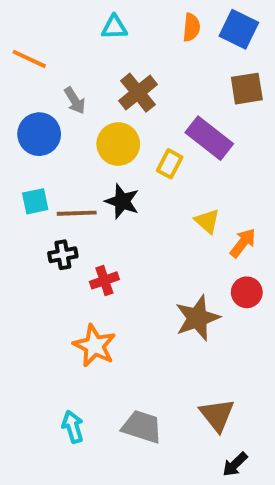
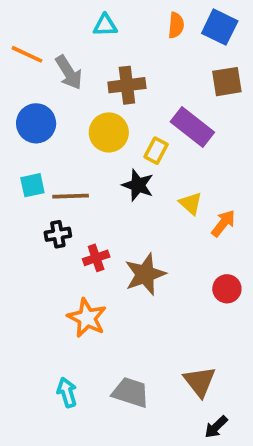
brown cross: (138, 93) -> (127, 85), turned 32
gray arrow: (75, 100) -> (69, 72), moved, size x1.4
black star: (122, 201) -> (138, 185), moved
red circle: (247, 292) -> (227, 289), moved
brown star: (197, 318) -> (145, 274), moved

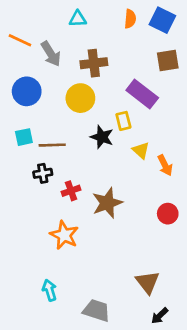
yellow rectangle: (156, 151) -> (123, 121), moved, turned -42
orange arrow: (223, 223) -> (165, 165), turned 115
gray trapezoid: (131, 392) -> (97, 310), moved

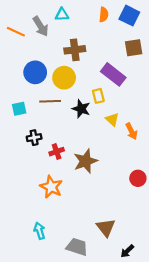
gray arrow: (51, 54) -> (41, 26), moved
blue circle: (27, 91) -> (35, 72), moved
brown line: (52, 145) -> (50, 101), moved
red circle: (168, 214) -> (138, 178), moved
brown triangle: (148, 282) -> (106, 228), moved

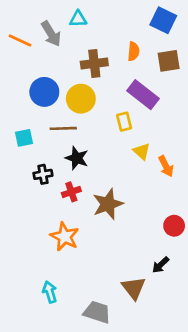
orange semicircle: (104, 15) -> (134, 51), moved
black star: (81, 109) -> (77, 158), moved
black arrow: (127, 251) -> (161, 265), moved

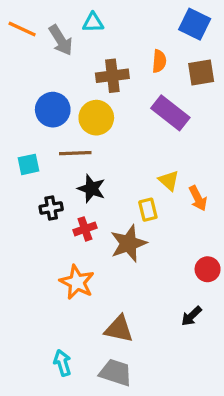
orange line: (20, 41) -> (22, 29), moved
yellow rectangle: (124, 122) -> (148, 210), moved
brown triangle: (134, 288) -> (119, 329), moved, turned -40
cyan arrow: (50, 292) -> (62, 363), moved

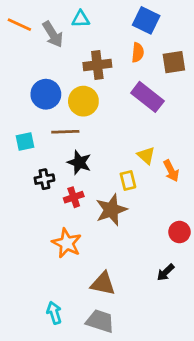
blue square: (195, 24) -> (146, 20), moved

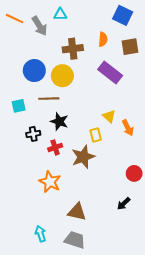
blue square: (146, 20) -> (123, 15), moved

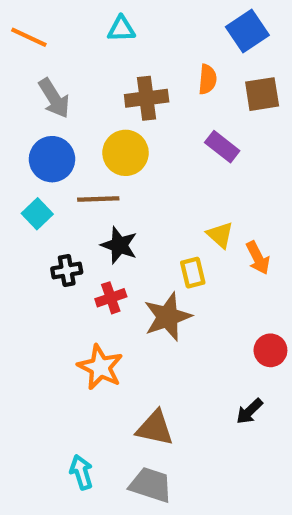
blue square: (123, 15) -> (247, 31), turned 30
gray arrow: (39, 26) -> (54, 98), moved
blue circle: (34, 71) -> (52, 159), moved
purple rectangle: (110, 73) -> (222, 147), size x0.7
cyan square: (19, 106) -> (37, 214), turned -32

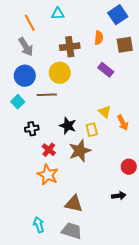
orange line: (29, 37) -> (30, 23), moved, turned 36
black star: (119, 245) -> (68, 126), moved
red cross: (111, 298) -> (49, 150), moved, turned -32
black arrow: (249, 411) -> (119, 196), turned -144

